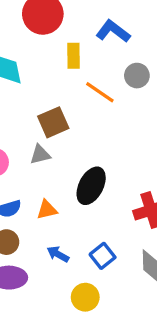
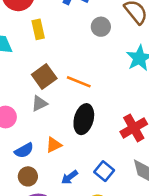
yellow rectangle: (73, 56) -> (38, 29), moved
orange line: (100, 92) -> (79, 82), moved
blue arrow: (58, 254) -> (70, 177), turned -54

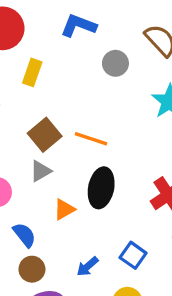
yellow rectangle: (38, 29) -> (32, 72), turned 36
orange triangle: (54, 145) -> (64, 209), moved
blue semicircle: (24, 150) -> (24, 235), turned -96

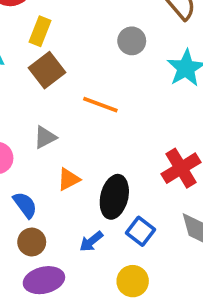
gray circle: (115, 63) -> (132, 41), moved
brown square: (45, 135) -> (47, 70), moved
black ellipse: (101, 188) -> (114, 197), moved

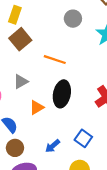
black ellipse: (114, 197) -> (62, 94), moved

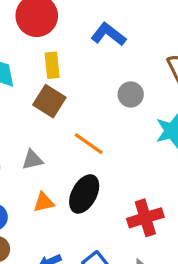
yellow rectangle: (15, 15) -> (52, 65), turned -42
brown square: (20, 39) -> (49, 101), turned -35

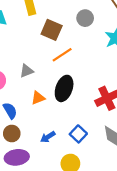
brown square: (49, 101) -> (52, 30), moved
orange line: (89, 144) -> (62, 55), turned -60

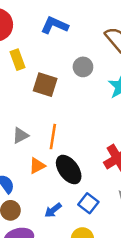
orange line: (62, 55) -> (53, 137), moved, turned -42
black ellipse: (64, 88) -> (69, 170), moved, turned -50

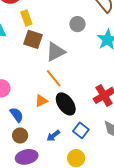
brown square: (45, 85) -> (33, 39), moved
gray triangle: (20, 135) -> (56, 52), moved, size x1.5
orange line: (53, 137) -> (54, 78), turned -48

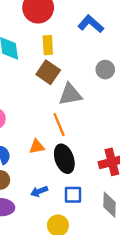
blue square: (81, 130) -> (73, 195), turned 35

